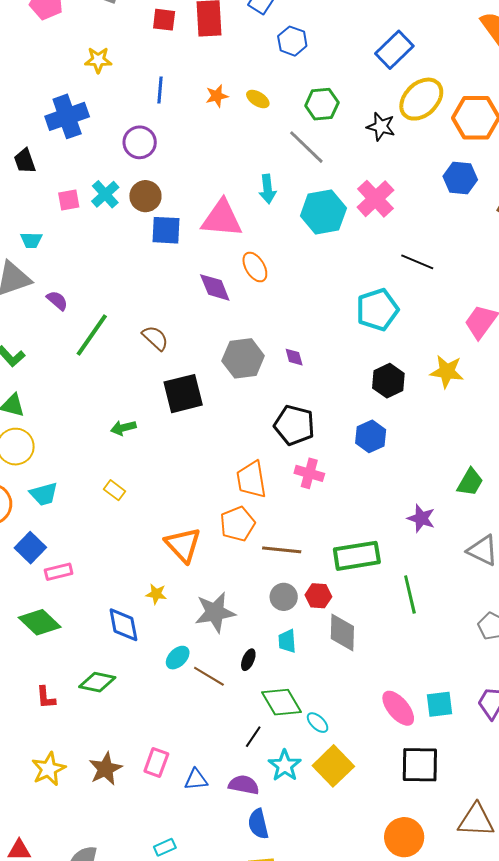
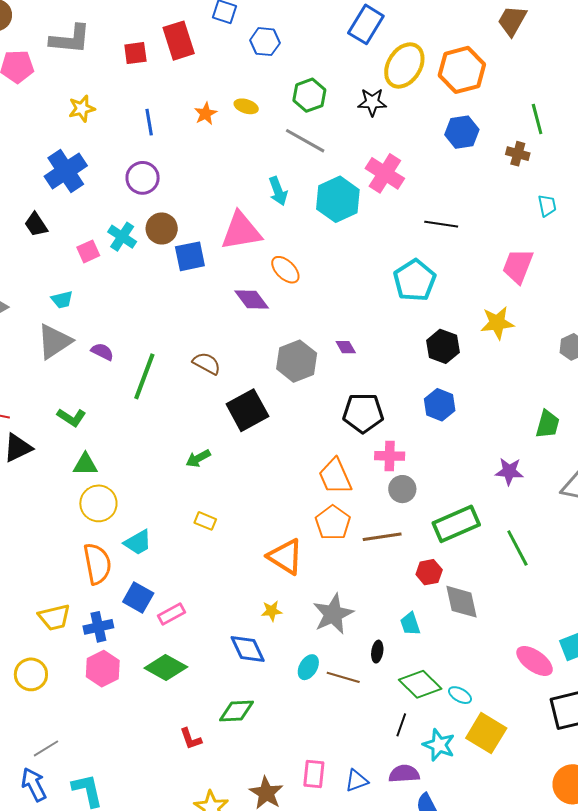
gray circle: (284, 597) -> (402, 489), moved

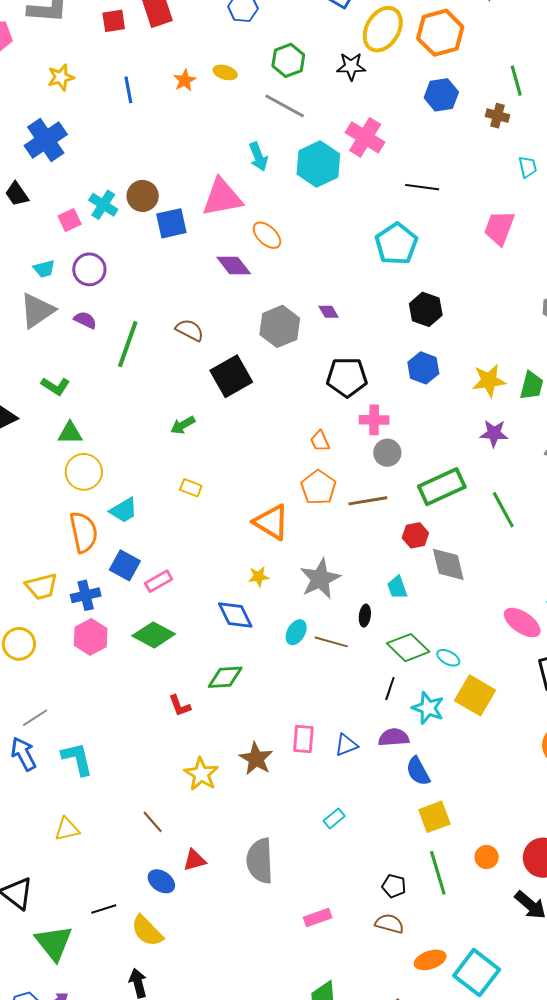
purple circle: (143, 178) -> (89, 269), moved
yellow star: (497, 323) -> (489, 381), moved
orange trapezoid: (335, 476) -> (320, 441), size x0.6

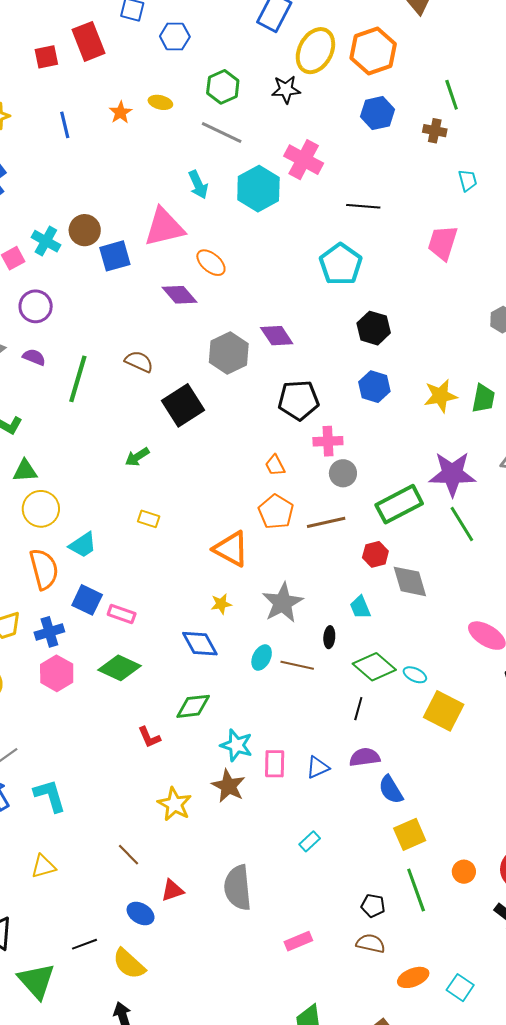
purple diamond: (329, 312) -> (277, 336), size x1.6
purple star: (494, 433) -> (452, 474), moved, size x1.6
pink rectangle: (159, 581) -> (122, 614), turned 52
cyan star: (428, 708) -> (236, 745), moved
cyan square: (477, 973) -> (460, 988), size x0.6

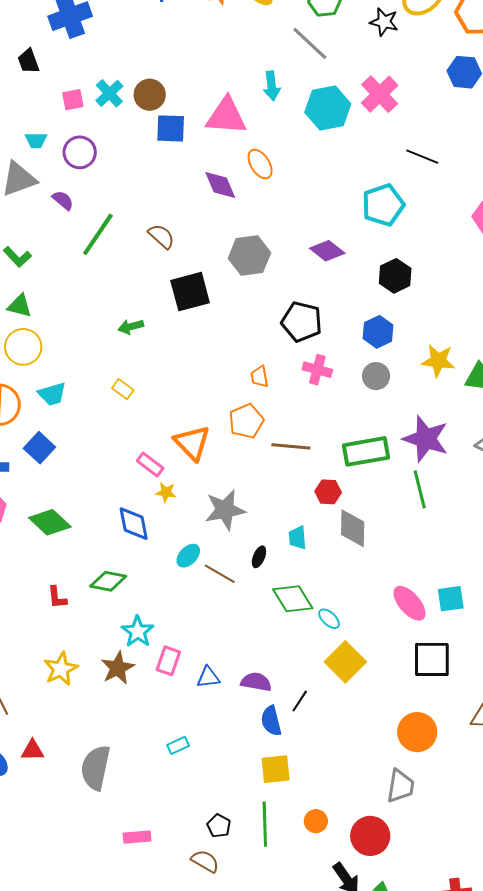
purple diamond: (277, 336) -> (327, 251), moved, turned -36
gray circle: (343, 473) -> (376, 376), moved
pink rectangle: (122, 614) -> (150, 464), moved
black line: (358, 709) -> (300, 701), moved

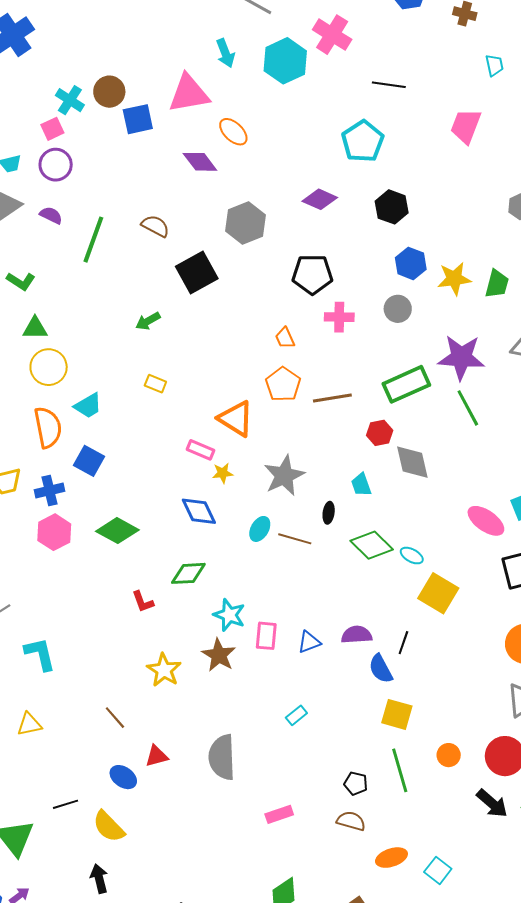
pink square: (73, 100) -> (52, 129), moved
blue hexagon: (378, 332) -> (411, 263), moved
yellow square: (276, 769) -> (397, 714), turned 36

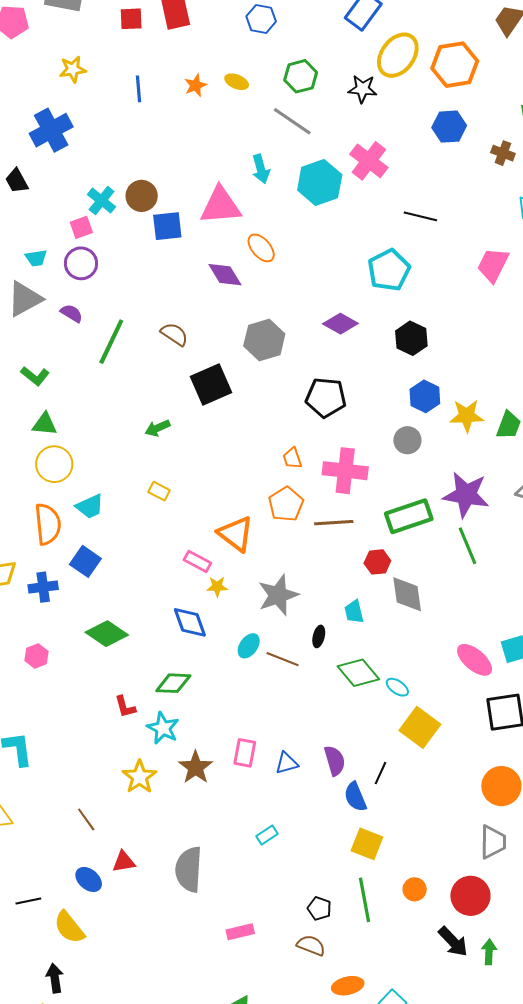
pink cross: (339, 317) -> (345, 471), moved, size x1.5
pink hexagon: (54, 532) -> (37, 656), moved, size x0.7
cyan star: (229, 615) -> (163, 728), moved
purple semicircle: (357, 635) -> (335, 761), turned 72

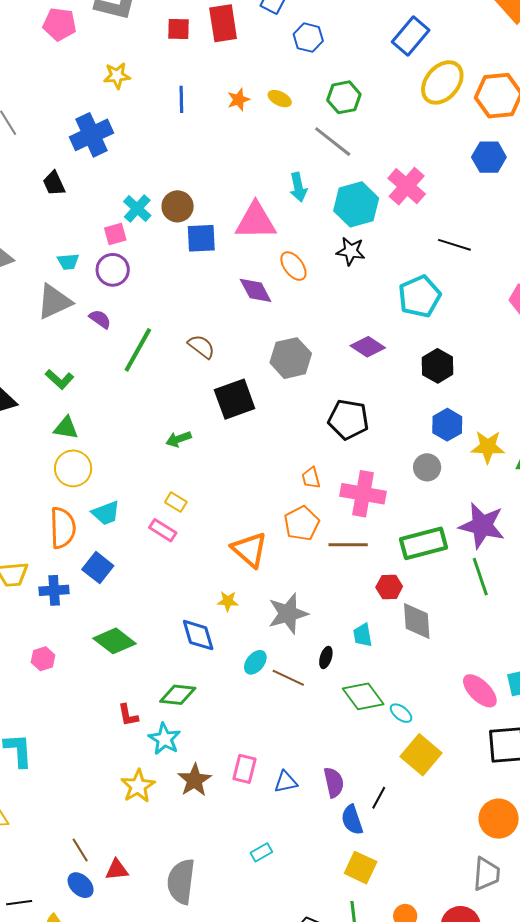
black star: (363, 89) -> (351, 251), moved
pink rectangle: (197, 561) -> (163, 530), moved
brown line: (86, 819) -> (80, 850), moved

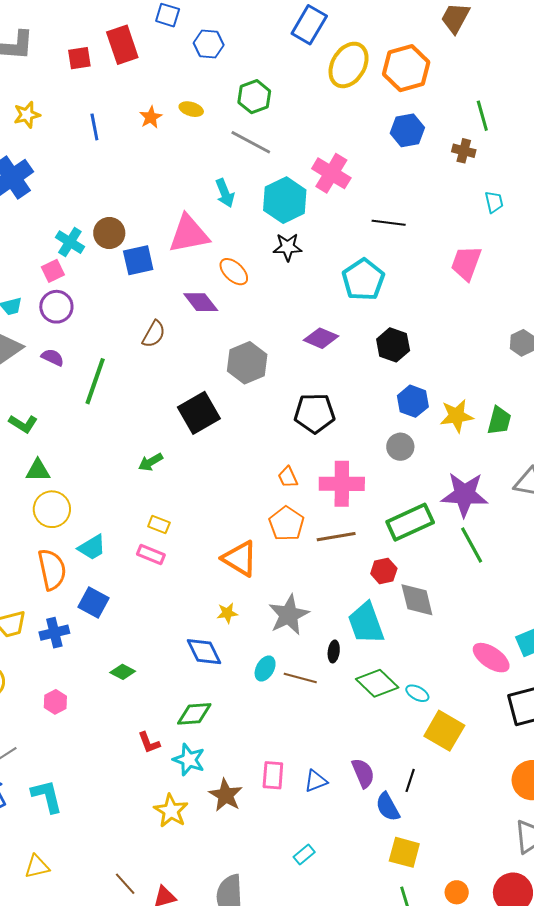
brown semicircle: (201, 347) -> (154, 334), moved, turned 92
cyan trapezoid: (363, 635) -> (366, 623), size x1.8
green diamond: (115, 641) -> (123, 672), size x0.6

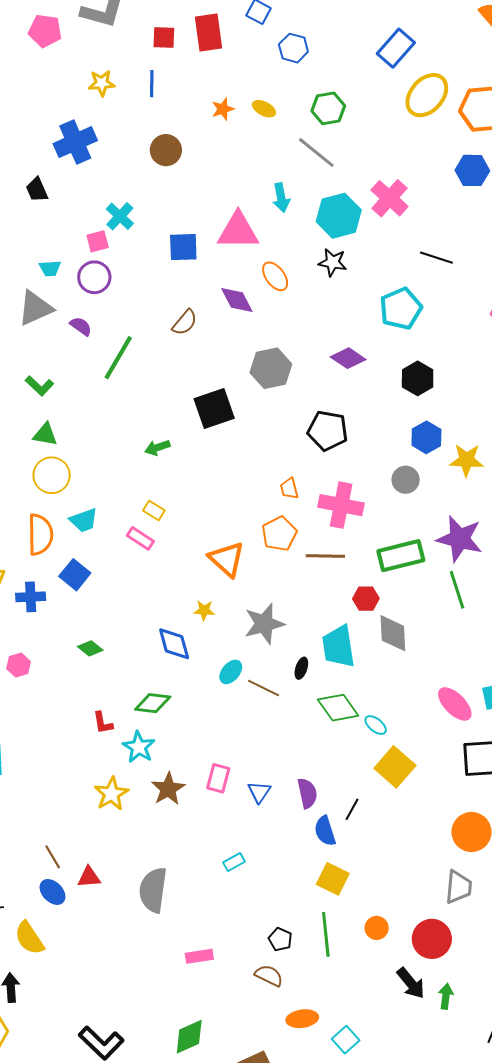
blue line: (94, 127) -> (152, 84), moved
brown circle: (109, 233) -> (166, 150), moved
blue triangle: (316, 781) -> (259, 792), turned -45

